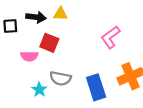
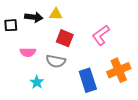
red square: (49, 43) -> (65, 38), moved
gray semicircle: (60, 78) -> (56, 61), moved

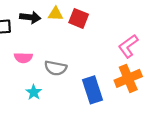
pink L-shape: (101, 35) -> (128, 46), moved
red square: (65, 38) -> (79, 18), moved

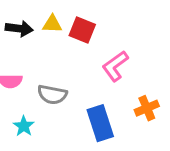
pink L-shape: (128, 46) -> (115, 66), moved
orange cross: (128, 78) -> (147, 108), size x0.7

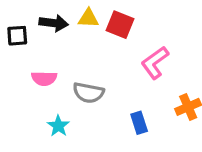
blue rectangle: (100, 123) -> (139, 123), size x0.6

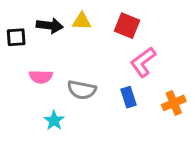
red square: (120, 25) -> (127, 26), moved
blue rectangle: (139, 123) -> (128, 97), moved

